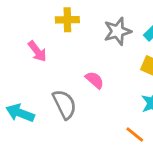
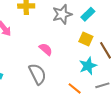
gray semicircle: (65, 104) -> (37, 74), moved

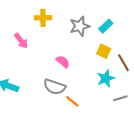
gray semicircle: (37, 74) -> (55, 87), turned 135
orange line: (75, 88) -> (72, 101), moved

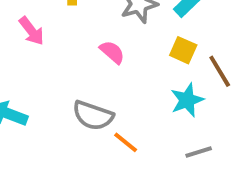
pink semicircle: (63, 62) -> (112, 52), moved
gray line: (120, 98) -> (199, 152), moved

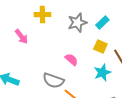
pink semicircle: (112, 52) -> (71, 60), moved

